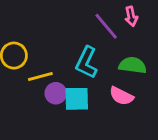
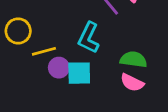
green semicircle: (133, 65) -> (133, 59), moved
pink semicircle: (121, 96) -> (132, 83), moved

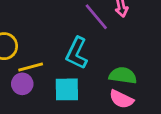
purple circle: (59, 68) -> (22, 84), moved

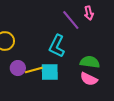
yellow line: (31, 67) -> (34, 70), moved

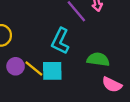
yellow line: (34, 70) -> (34, 69), turned 54
pink semicircle: (89, 79) -> (112, 85), moved

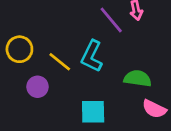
yellow line: (34, 69) -> (60, 62), moved
cyan square: (52, 71) -> (93, 112), moved

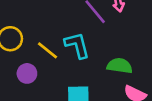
cyan L-shape: (92, 56) -> (77, 45), turned 140

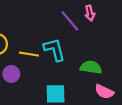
yellow line: (48, 50) -> (29, 54), turned -30

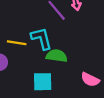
green semicircle: (91, 67) -> (57, 56), moved

